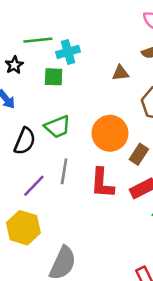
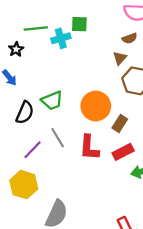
brown triangle: (120, 73) -> (120, 58), moved, turned -40
green square: (54, 77) -> (79, 24), moved
gray line: (64, 171) -> (58, 138), turned -40

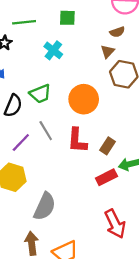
cyan cross: (61, 38) -> (53, 50), moved, turned -36
brown rectangle: (120, 123) -> (108, 146), moved
red rectangle: (123, 152) -> (106, 177), moved

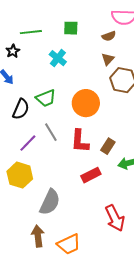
brown semicircle: (117, 32) -> (109, 36), moved
red rectangle: (106, 177) -> (91, 175), moved

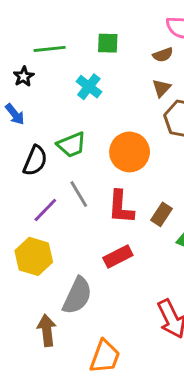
red rectangle: (91, 175) -> (118, 256), moved
brown arrow: (38, 236) -> (47, 330), moved
orange trapezoid: (69, 244) -> (105, 357), turned -45

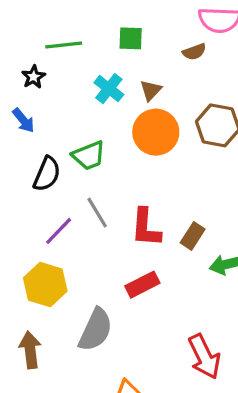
brown triangle: (161, 88) -> (151, 90), moved
orange circle: (130, 152) -> (156, 132), moved
brown arrow: (47, 330) -> (30, 350), moved

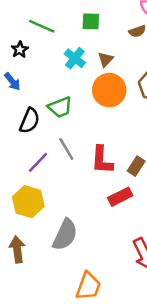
green line: (64, 45) -> (42, 26), turned 30
red rectangle: (142, 285) -> (120, 197), moved

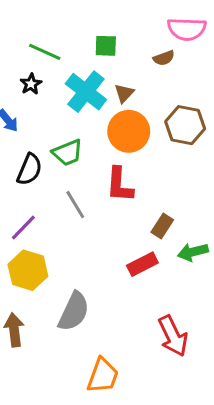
black star: (20, 50) -> (31, 84), moved
cyan cross: (75, 58) -> (86, 92), size x1.5
red L-shape: (102, 160) -> (120, 185), moved
purple line: (38, 162) -> (23, 228), moved

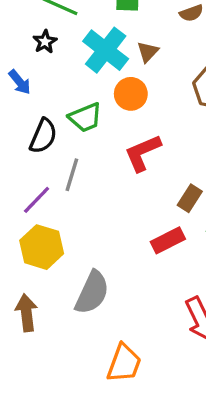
orange circle: (129, 131) -> (131, 94), moved, size x0.7
red L-shape: (120, 185) -> (143, 153), turned 63
gray line: (75, 205) -> (72, 175), moved, turned 48

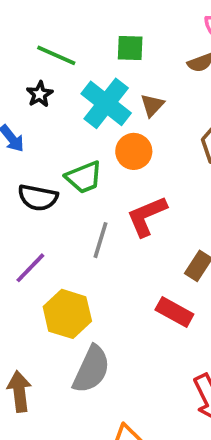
black semicircle: (43, 136) -> (38, 198), turned 78
gray line: (72, 175) -> (101, 240), moved
red rectangle: (168, 240) -> (174, 312), turned 56
yellow hexagon: (42, 247) -> (67, 314), moved

